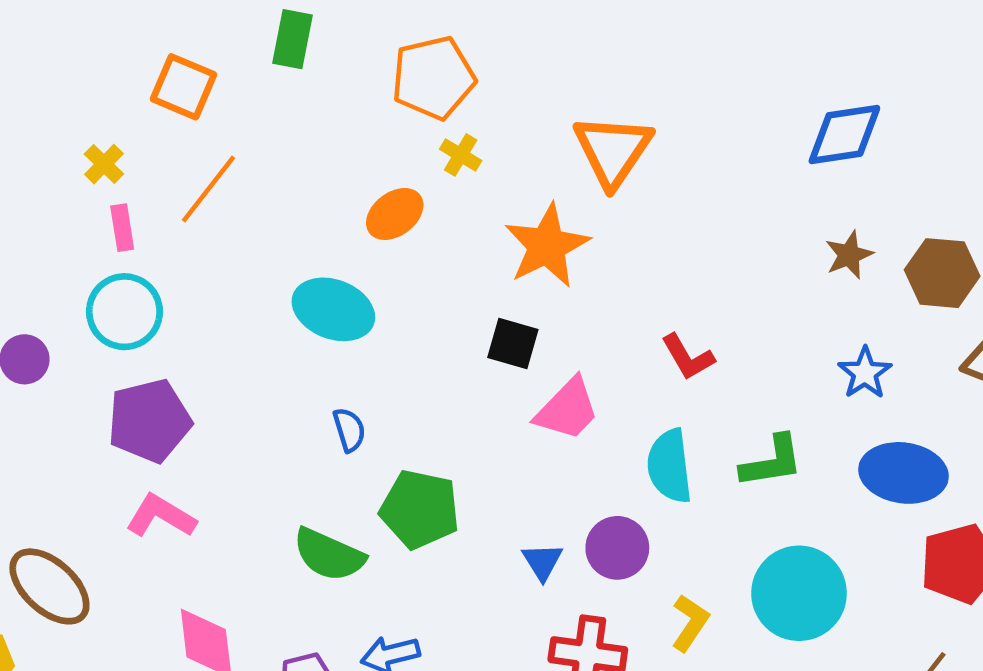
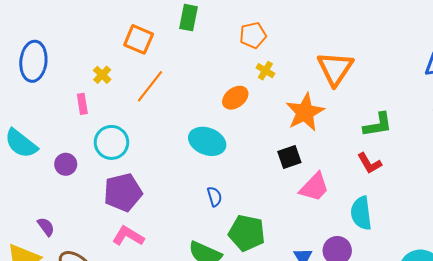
orange pentagon: (433, 78) -> (253, 35), size x0.7
pink rectangle: (122, 228) -> (82, 104), moved
black square: (513, 343) -> (289, 157), turned -35
green L-shape: (772, 462) -> (378, 125), moved

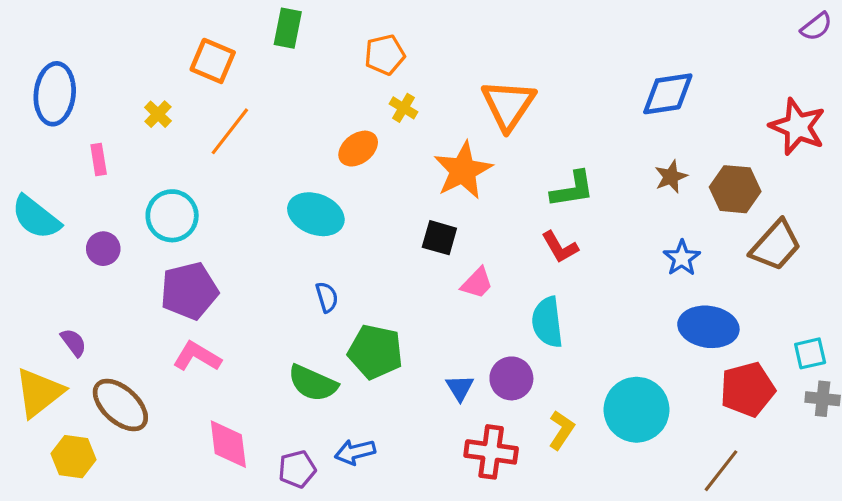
pink rectangle: (82, 104) -> (99, 159), moved
black square: (289, 157) -> (439, 238), turned 35
pink trapezoid: (314, 187) -> (477, 283), size x0.7

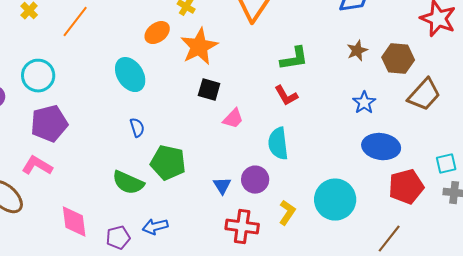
orange star: (463, 170) -> (199, 47), moved
cyan ellipse: (316, 214) -> (130, 75), turned 36
pink L-shape: (197, 357) -> (37, 166), moved

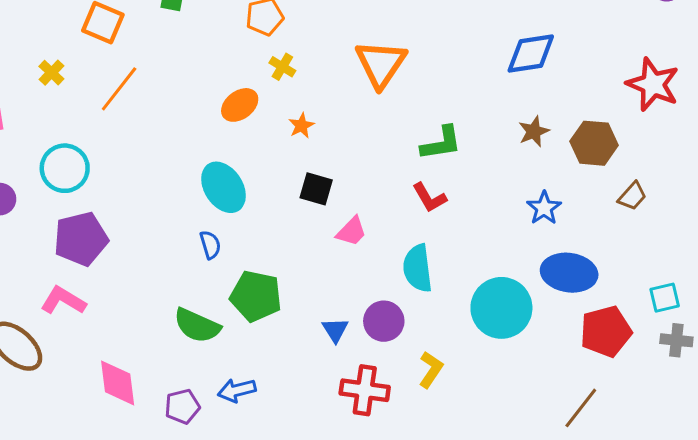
orange star: (199, 47) -> (301, 126), size x0.5
cyan ellipse: (130, 75) -> (224, 187), moved
brown trapezoid: (424, 95) -> (632, 196), size x0.6
cyan circle: (335, 200) -> (501, 308), moved

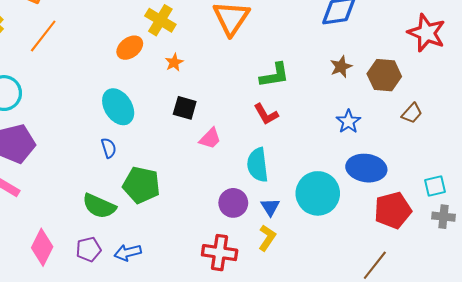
yellow cross: (282, 67) -> (160, 20), size x1.6
blue triangle: (335, 330) -> (270, 207), moved
pink diamond: (118, 383) -> (42, 247), turned 33
purple pentagon: (182, 406) -> (89, 249), moved

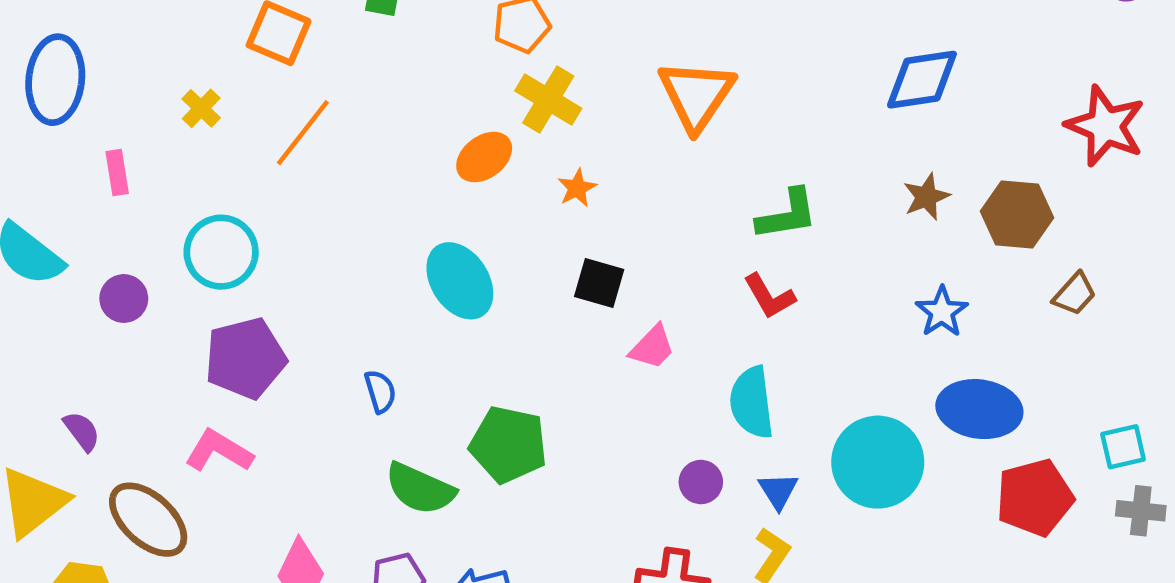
blue semicircle: (109, 148) -> (380, 391), moved
purple circle: (233, 203) -> (701, 482), size x0.7

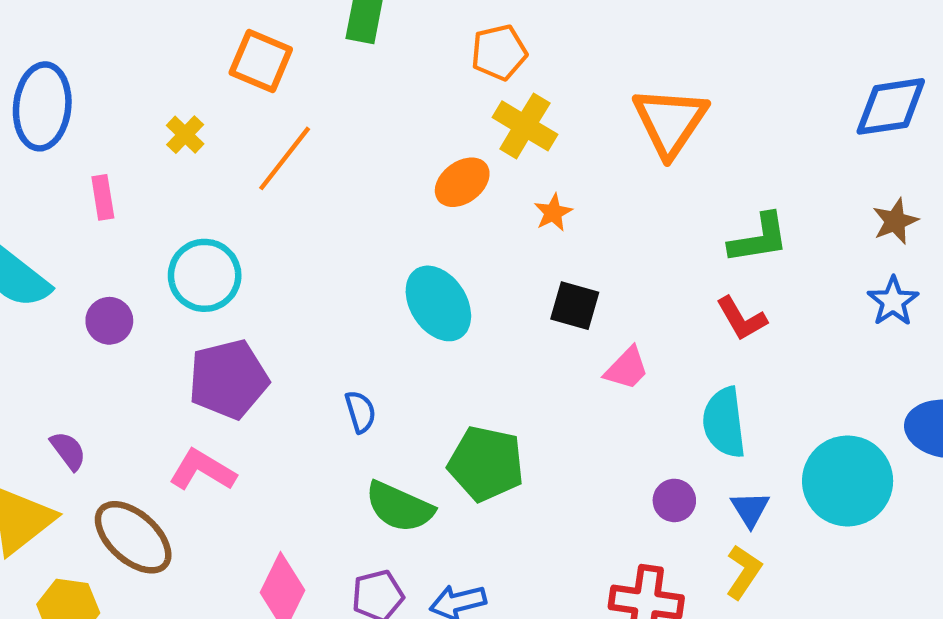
blue star: (942, 312) -> (893, 301), moved

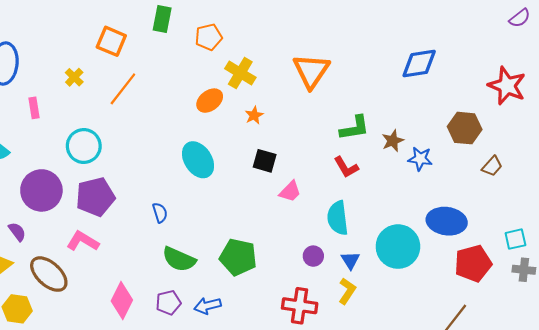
orange pentagon: (499, 52) -> (209, 37), moved
brown star: (895, 221) -> (393, 141), moved
blue star: (893, 301) -> (420, 159), turned -30
purple circle: (109, 321) -> (41, 190), moved, size x1.8
green pentagon: (486, 464) -> (238, 257), moved

